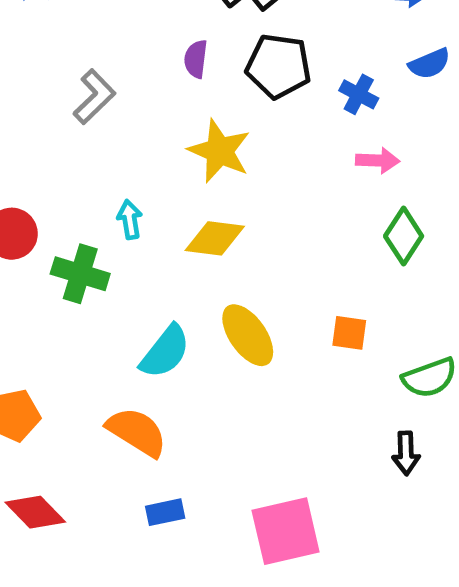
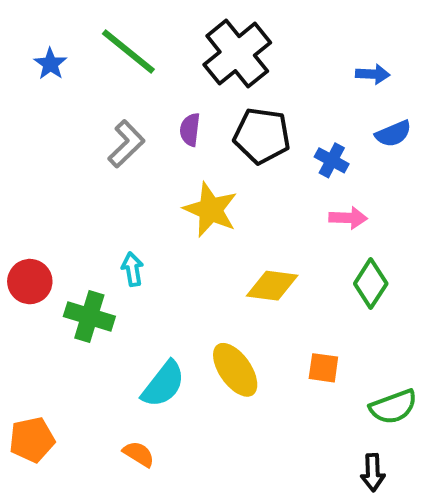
gray L-shape: (94, 97) -> (126, 144), moved
yellow diamond: (215, 238) -> (272, 286), moved
orange semicircle: (137, 432) -> (139, 454), size x0.6

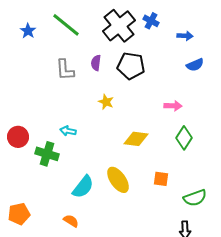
gray L-shape: (126, 144) -> (65, 70), turned 130
blue cross: (332, 160) -> (151, 21), moved
yellow star: (211, 210) -> (106, 102), size x0.6
cyan arrow: (132, 269) -> (68, 131), turned -70

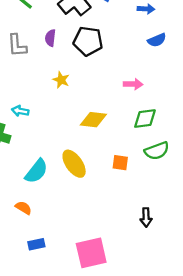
green diamond: (184, 138) -> (145, 119), turned 50
green semicircle: (195, 198) -> (157, 151), moved

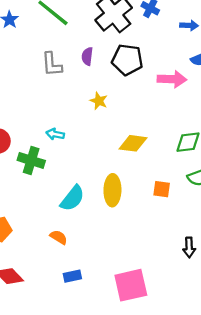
pink arrow: (133, 84) -> (172, 79), moved, size x1.4
yellow ellipse: (74, 164) -> (112, 190), turned 36

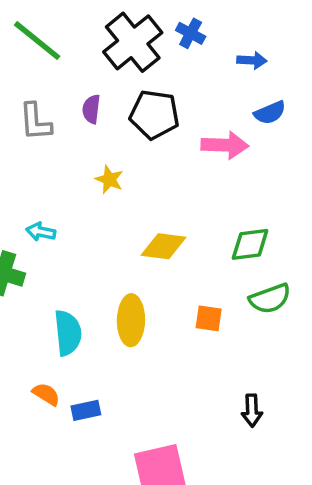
cyan semicircle: (72, 198) -> (68, 333), turned -44
blue rectangle: (72, 276) -> (86, 410), moved

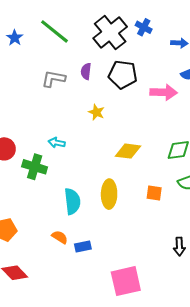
gray L-shape: (35, 122) -> (53, 79), turned 105

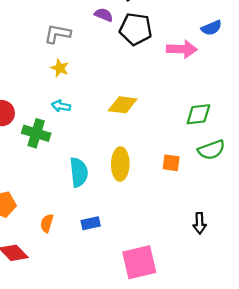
purple semicircle: (86, 71) -> (104, 15), moved, turned 105
yellow star: (96, 112) -> (60, 68), moved
yellow diamond: (128, 151) -> (123, 105), moved
orange semicircle: (60, 237) -> (47, 223), moved, turned -105

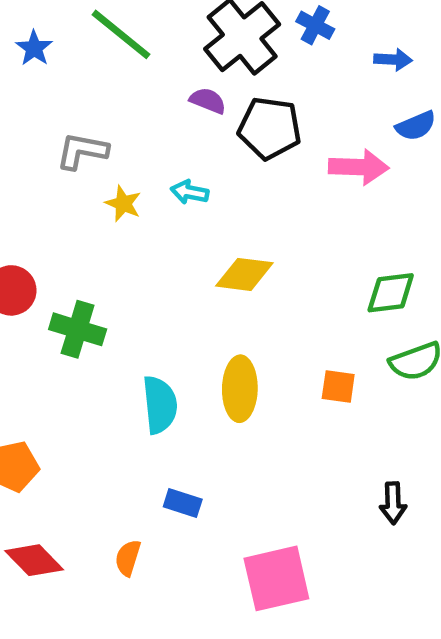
gray L-shape: (57, 34) -> (82, 151), moved
cyan arrow: (61, 106) -> (190, 192), moved
orange semicircle: (47, 223) -> (128, 558), moved
blue rectangle: (91, 223) -> (183, 503), turned 30

